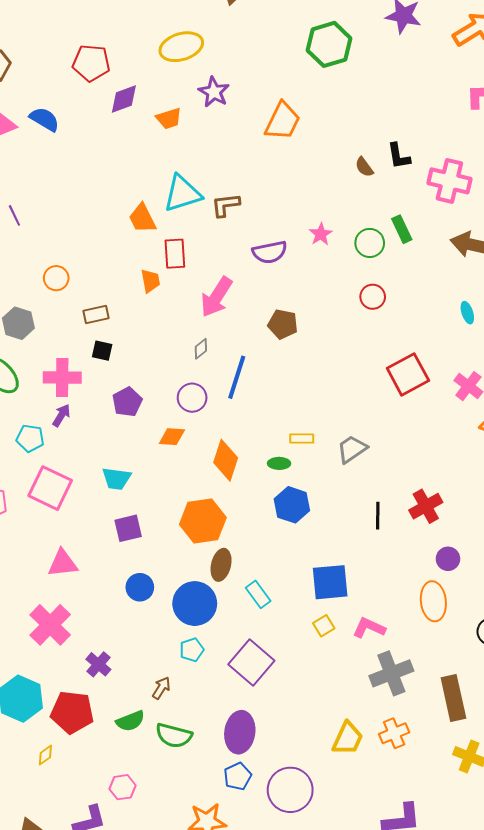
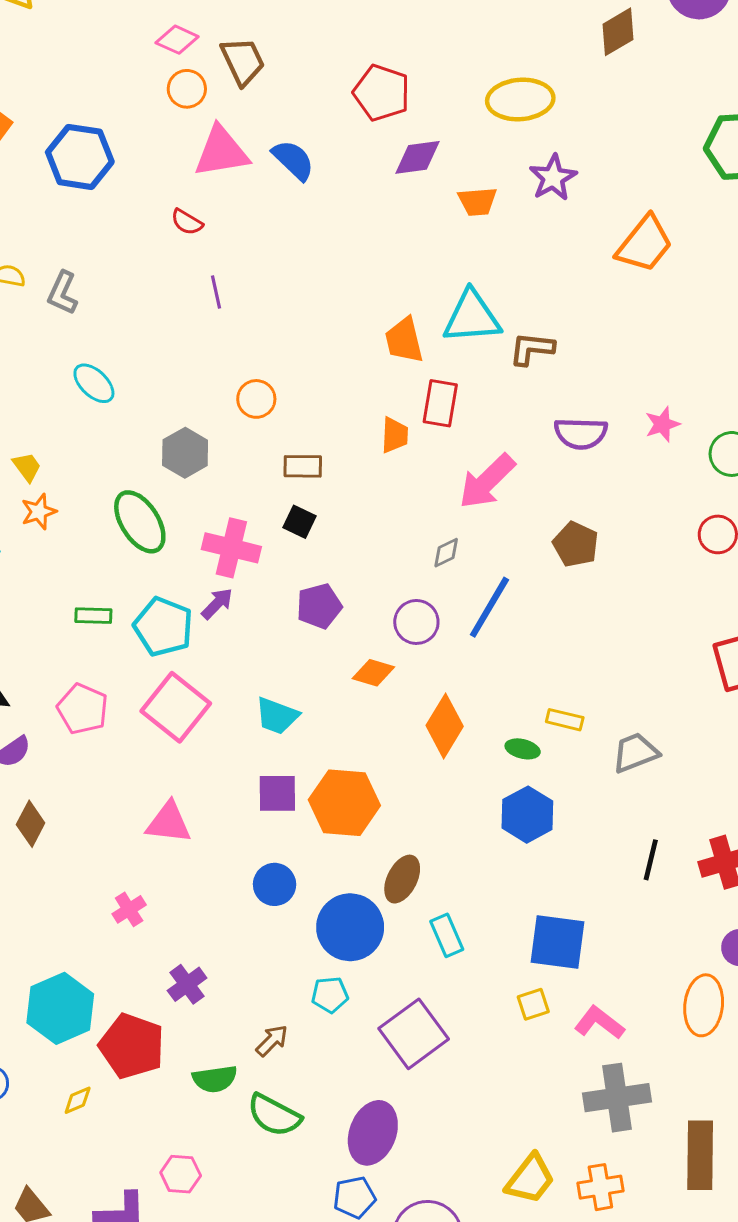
cyan pentagon: (30, 438) -> (163, 627), size x1.4
orange hexagon: (203, 521) -> (344, 803), moved
pink cross: (50, 625) -> (129, 909), size x0.5

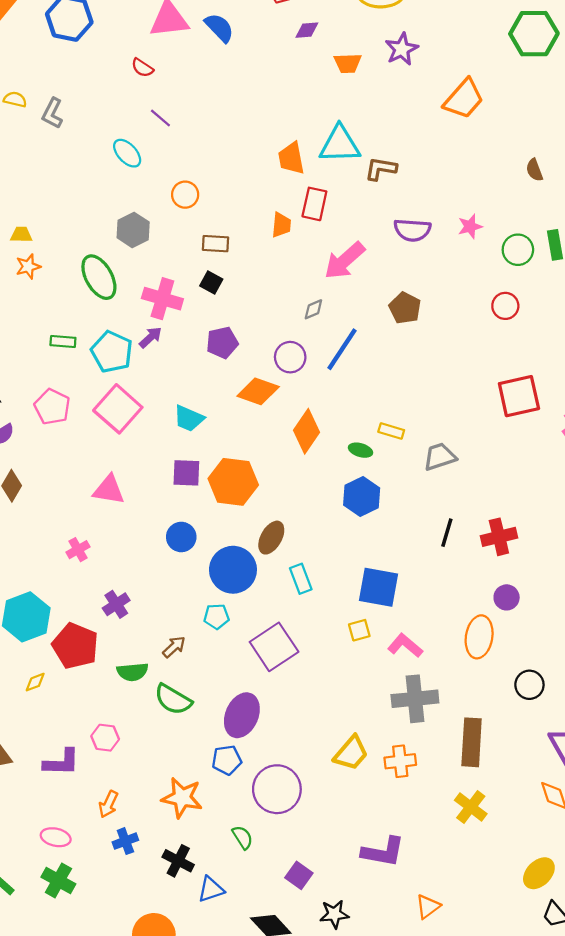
purple diamond: (418, 157) -> (307, 30), size x0.7
purple line: (216, 292) -> (160, 118), turned -40
cyan ellipse: (94, 383) -> (127, 153), moved
yellow trapezoid: (27, 467) -> (21, 235), turned -55
orange diamond: (373, 673) -> (258, 391), size x1.4

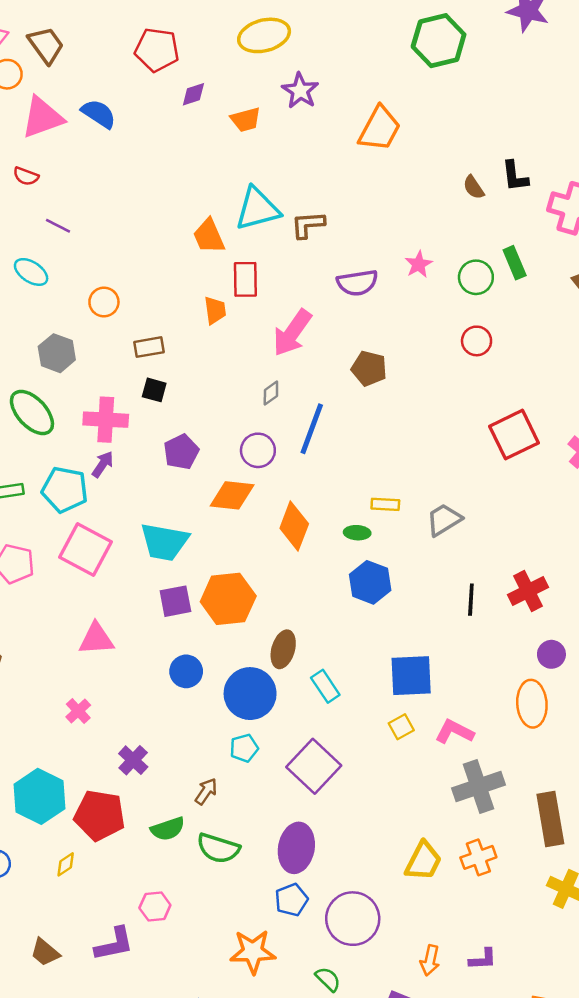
cyan trapezoid: (189, 418) -> (164, 542), size x1.4
orange arrow: (108, 804) -> (430, 960), moved
purple L-shape: (383, 852) -> (483, 959), size x0.6

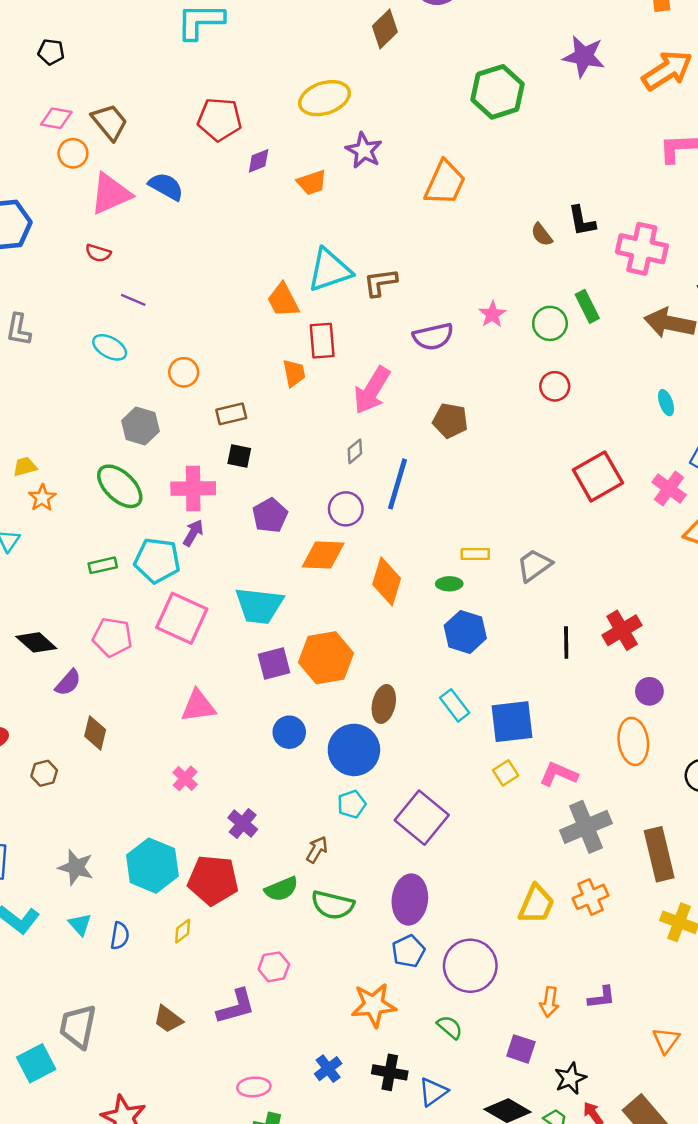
cyan rectangle: (325, 686) -> (455, 705), moved

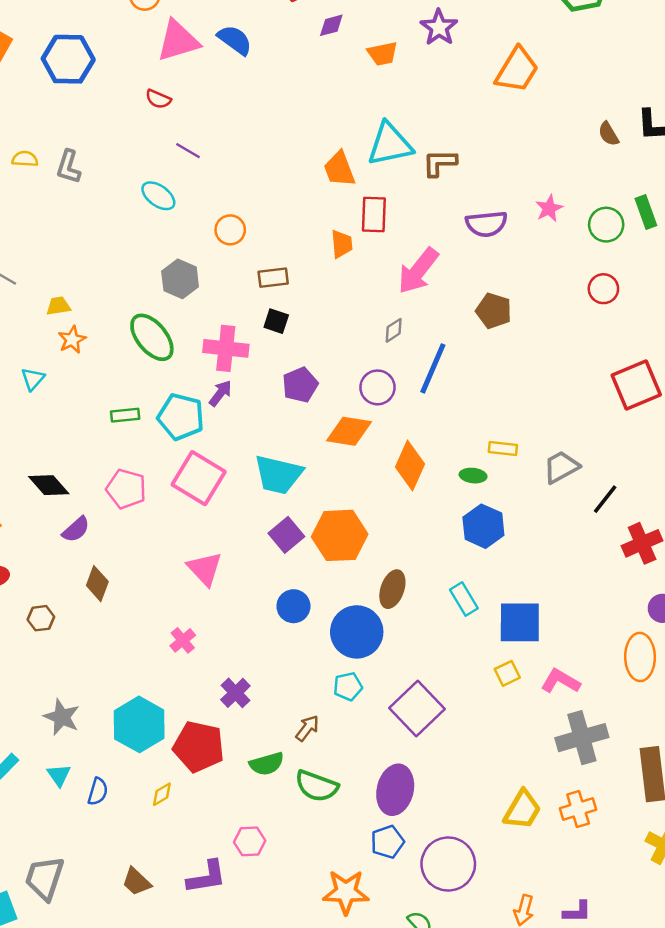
black line: (566, 642) -> (605, 499), moved, turned 32
purple square: (274, 663) -> (286, 535), turned -32
pink triangle: (198, 706) -> (205, 569), turned 48

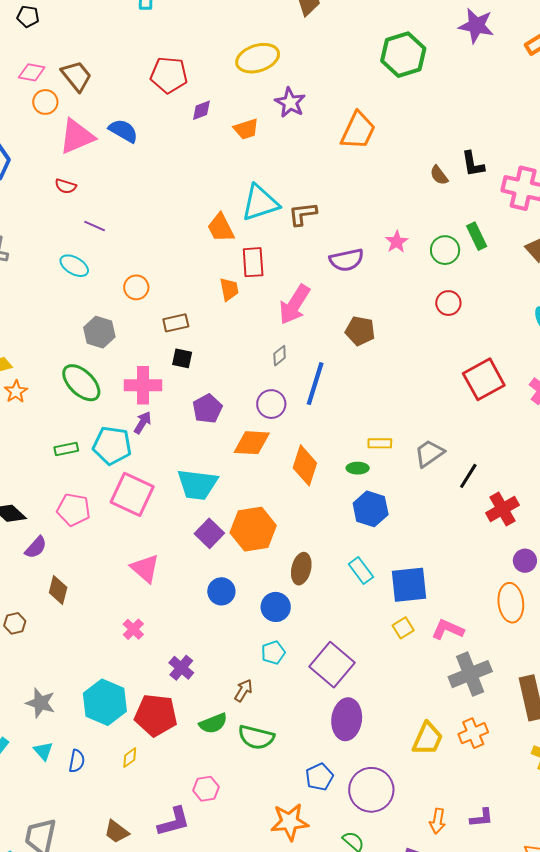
blue circle: (357, 632) -> (276, 607), size x0.7
purple ellipse: (395, 790) -> (347, 719), moved

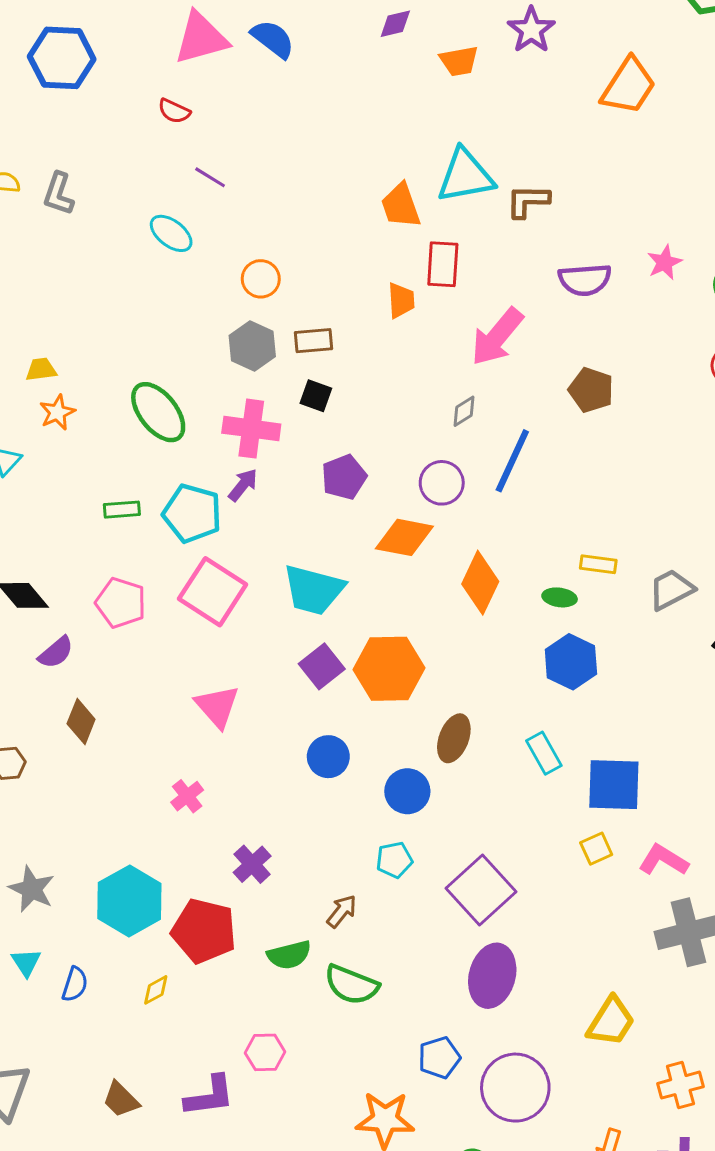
gray hexagon: (99, 332) -> (252, 346), moved
orange cross: (473, 733) -> (680, 1085), moved

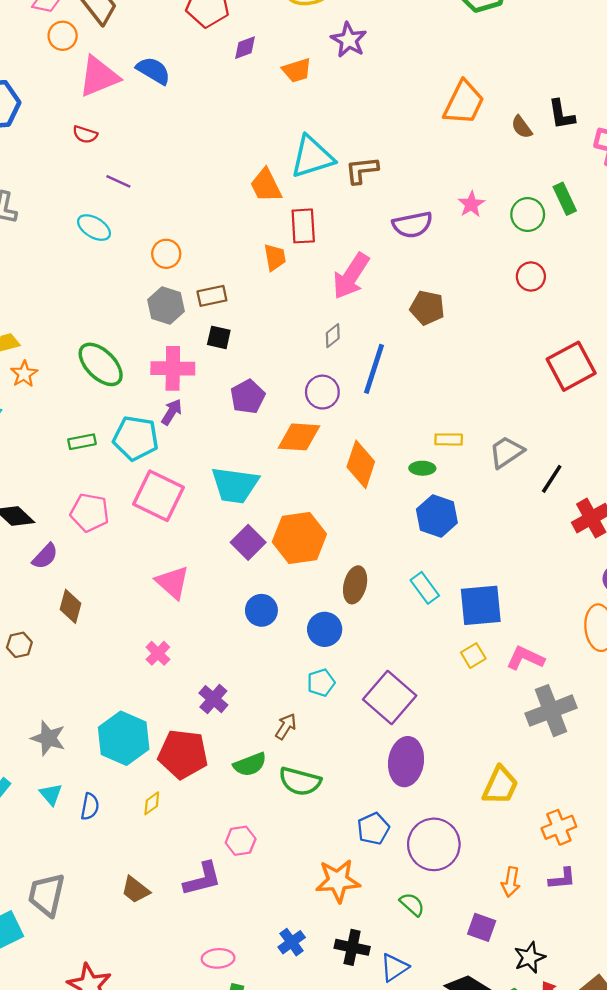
orange trapezoid: (628, 86) -> (464, 103), moved

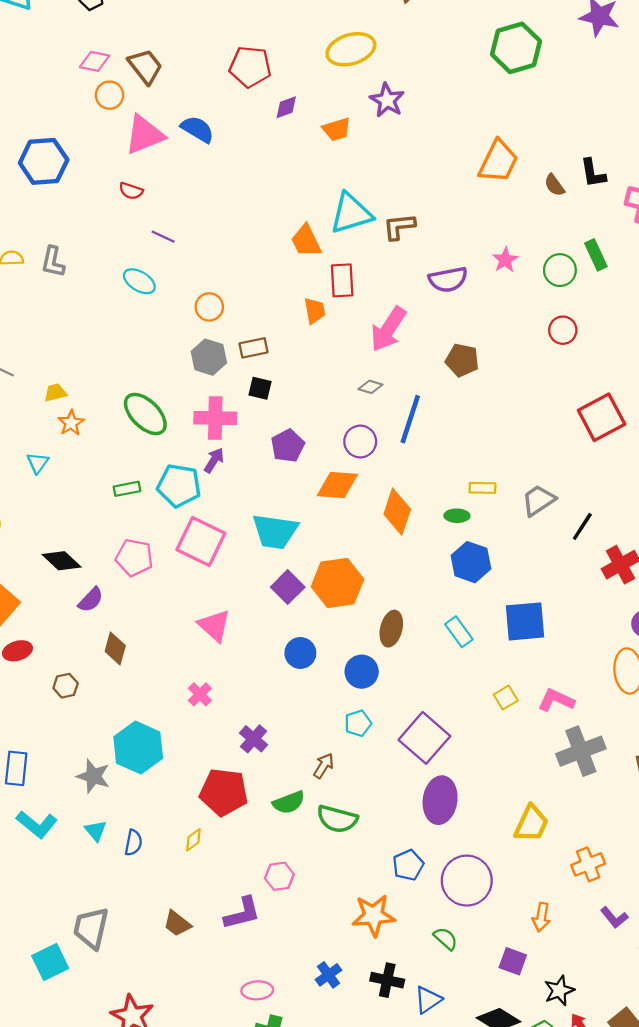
gray diamond: (333, 336) -> (370, 387), turned 55
blue square: (481, 605) -> (525, 621), moved
cyan hexagon: (124, 738) -> (138, 748), moved
purple L-shape: (562, 879) -> (614, 917), moved, turned 56

